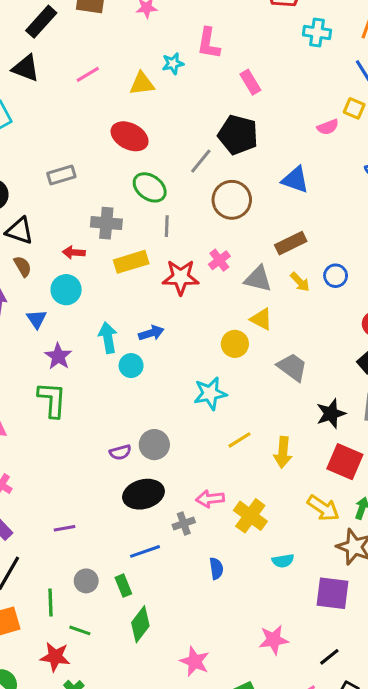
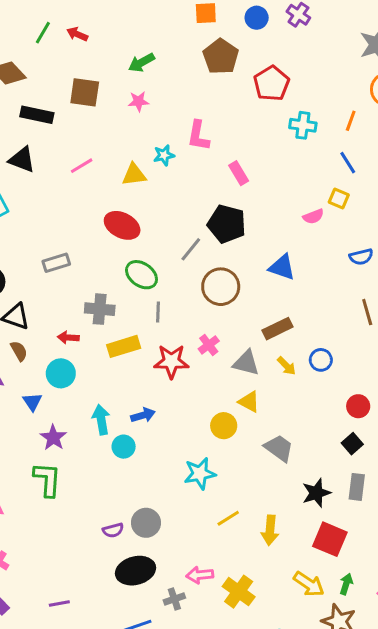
black rectangle: (41, 22) -> (37, 115), turned 60

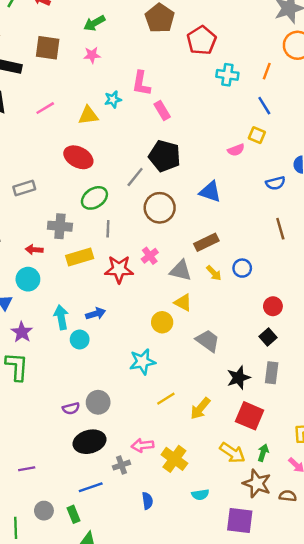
pink rectangle: (239, 173) -> (162, 111), moved
green ellipse: (141, 275) -> (94, 198), turned -70
yellow arrow: (270, 530) -> (200, 408), turned 35

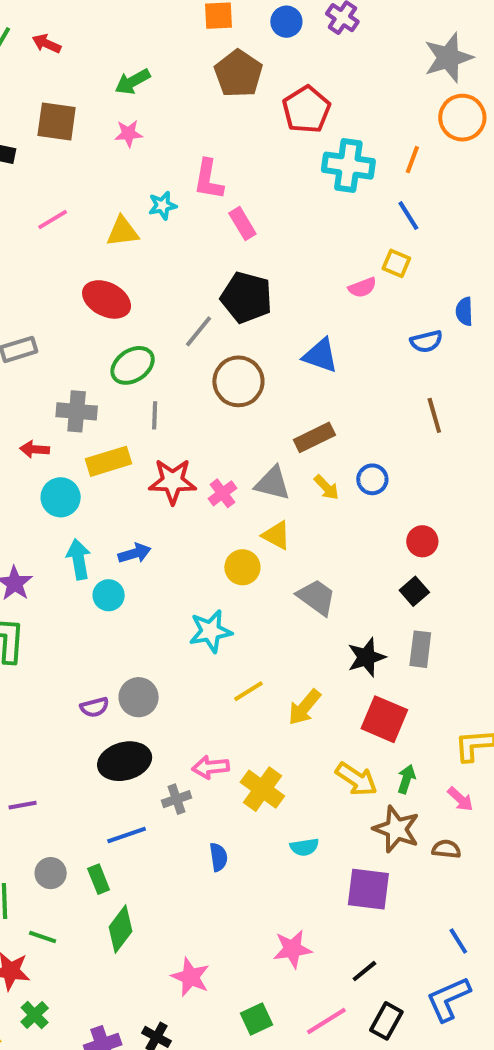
cyan cross: (227, 75) -> (348, 166), size x1.4
pink cross: (150, 256) -> (222, 493), moved
cyan circle: (28, 279) -> (61, 497), moved

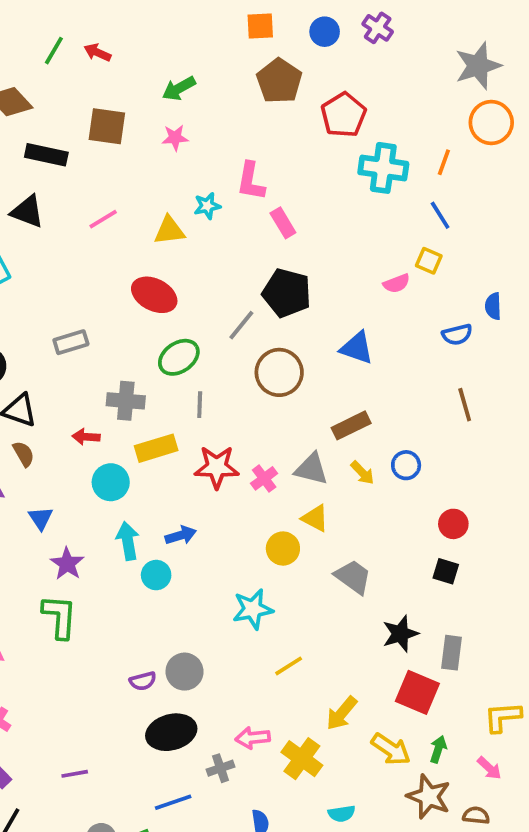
black square: (414, 591) -> (446, 571), turned -32
gray rectangle: (420, 649) -> (451, 653), moved
yellow arrow: (304, 707) -> (342, 713), moved

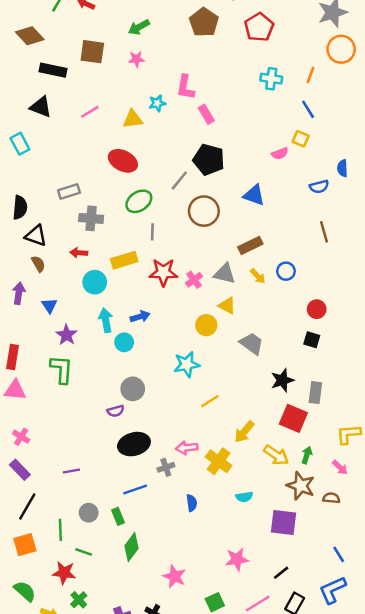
red pentagon: (344, 115) -> (259, 27), moved
cyan cross: (383, 168) -> (271, 79), size x0.7
gray cross: (126, 401) -> (91, 218), moved
gray circle: (185, 672) -> (133, 389), moved

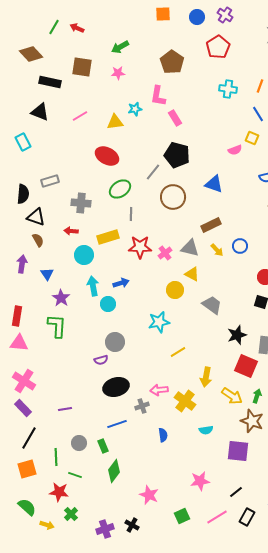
brown pentagon: (204, 22) -> (172, 62), moved
gray rectangle: (69, 191) -> (50, 181), moved
yellow arrow: (244, 432) -> (206, 377), turned -30
pink cross: (21, 437) -> (24, 381), size x1.6

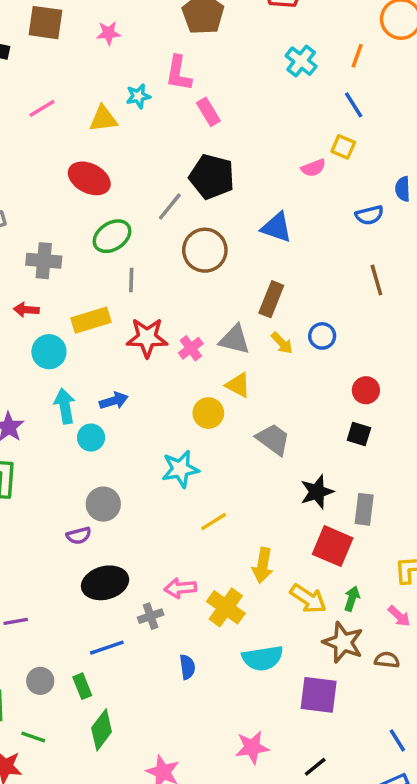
cyan cross: (228, 89) -> (301, 61), turned 30
brown rectangle: (211, 225) -> (271, 299), turned -42
cyan semicircle: (206, 430) -> (263, 658), size x1.6

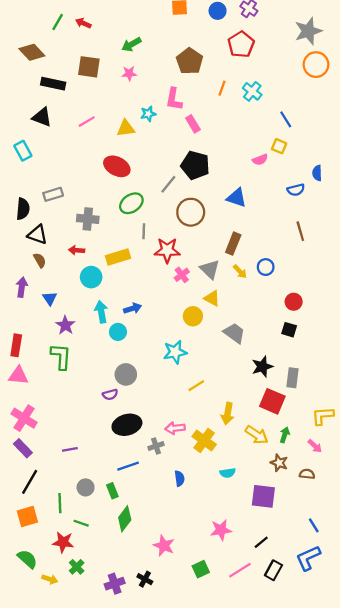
orange line: (357, 56) -> (222, 88), moved
red star: (147, 338) -> (167, 250), moved
gray triangle: (235, 339) -> (210, 269), turned 30
brown star: (343, 642) -> (279, 463), size x0.7
cyan semicircle: (263, 658) -> (228, 473), size x0.6

